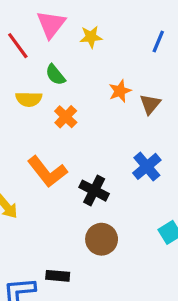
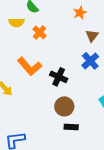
orange star: (120, 91) -> (80, 13), moved
brown triangle: (150, 104) -> (92, 36), moved
black rectangle: (58, 276) -> (71, 127), moved

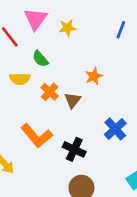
orange star: (80, 13) -> (94, 76), moved
brown triangle: (92, 36) -> (72, 100), moved

